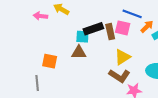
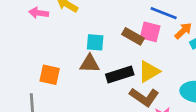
black rectangle: (93, 29) -> (120, 75), moved
brown rectangle: (110, 32) -> (133, 36), turned -49

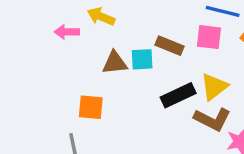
brown rectangle: (133, 36) -> (170, 46), moved
brown triangle: (90, 64) -> (115, 63), moved

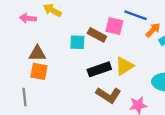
pink square: (209, 37) -> (114, 26), moved
brown triangle: (115, 63) -> (37, 53), moved
brown L-shape: (212, 119) -> (108, 95), moved

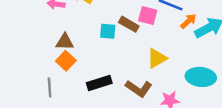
black rectangle: (99, 69) -> (99, 83), moved
orange square: (39, 71) -> (66, 61), turned 30

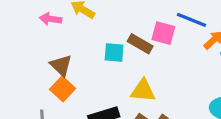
brown triangle: (65, 42) -> (61, 65), turned 42
yellow triangle: (157, 58) -> (143, 91), moved, turned 35

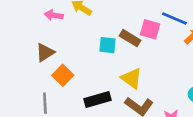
brown triangle: (61, 65) -> (45, 52), moved, turned 42
yellow triangle: (143, 91) -> (132, 78), turned 30

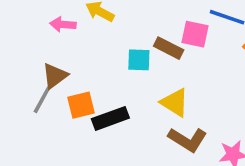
orange square: (63, 75) -> (81, 105), turned 36
black rectangle: (97, 100) -> (110, 118), moved
gray line: (45, 103) -> (42, 100), moved, turned 36

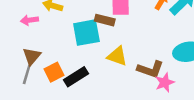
cyan square: (139, 60) -> (86, 33), size x1.6
brown L-shape: (188, 140) -> (150, 69), moved

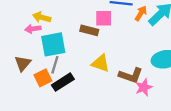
pink arrow: (29, 20) -> (33, 29), moved
cyan square: (86, 33) -> (53, 44), moved
gray line: (27, 75) -> (55, 65), moved

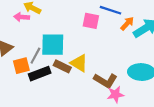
brown rectangle: (89, 30) -> (62, 66), moved
cyan square: (53, 44) -> (53, 45), moved

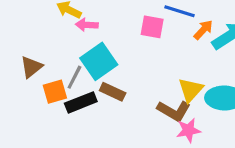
pink arrow: (22, 17) -> (87, 25), moved
cyan square: (53, 45) -> (99, 61), turned -35
yellow triangle: (79, 63) -> (191, 90), moved, turned 42

